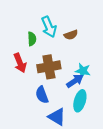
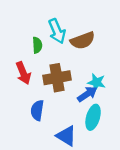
brown semicircle: (71, 35) -> (83, 41), size x1.5
blue semicircle: (42, 95) -> (37, 110), moved, turned 30

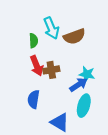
red arrow: (23, 73) -> (37, 66), moved
brown cross: (57, 78) -> (51, 70), size x0.7

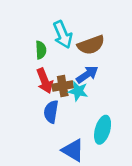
cyan star: (87, 74) -> (78, 91), moved
blue arrow: (79, 85) -> (87, 74), moved
blue semicircle: (33, 99) -> (51, 112), moved

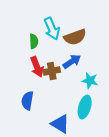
cyan star: (78, 91) -> (90, 81), moved
blue semicircle: (51, 112) -> (27, 101), moved

